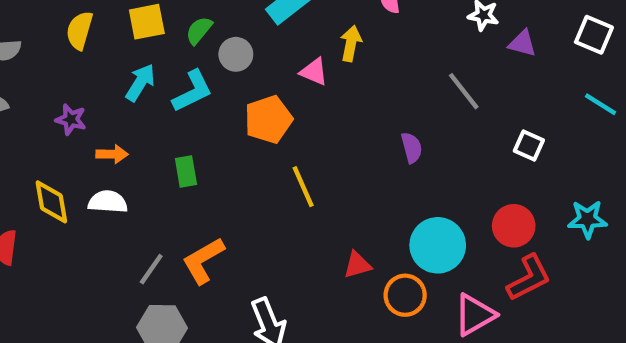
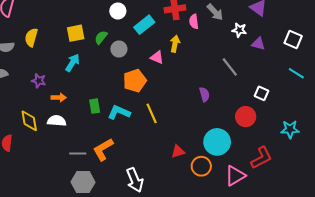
yellow semicircle: (80, 30) -> (31, 37), moved
cyan L-shape: (192, 91) -> (119, 112), moved, turned -130
red circle: (514, 226) -> (246, 117), moved
gray line: (151, 269) -> (78, 154), turned 56

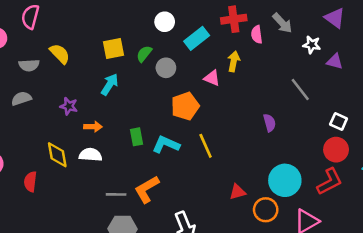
yellow semicircle: (31, 37) -> (60, 54), turned 120
red circle: (246, 117) -> (336, 150), moved
red L-shape: (261, 158) -> (330, 182), moved

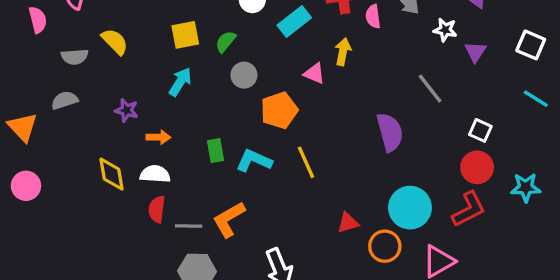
purple triangle: (335, 61) -> (475, 52), turned 48
gray circle: (166, 68) -> (244, 75), moved
purple semicircle: (270, 123) -> (390, 132), size x1.6
red semicircle: (30, 182) -> (157, 209), moved

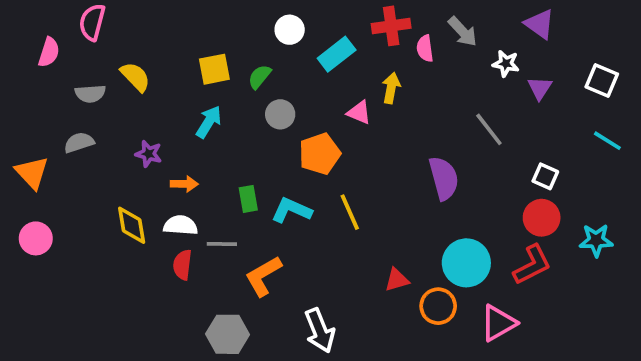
pink semicircle: (38, 20) -> (49, 52), turned 32
gray line: (189, 226) -> (222, 244), moved

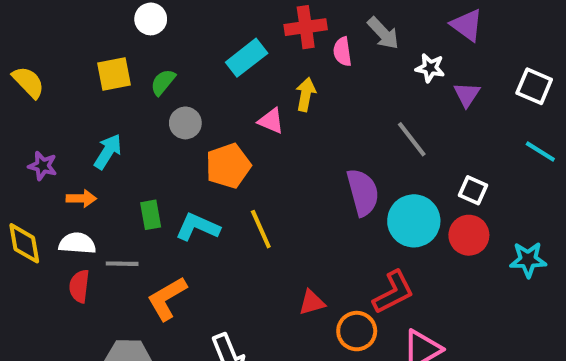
white circle: (290, 30) -> (151, 19), moved
cyan arrow: (209, 122) -> (108, 152), moved
cyan circle: (466, 263) -> (414, 221), moved
red L-shape: (532, 265) -> (393, 292), moved

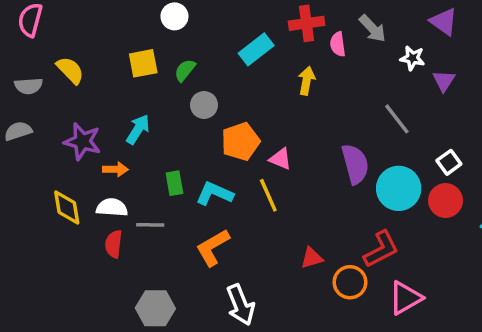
pink triangle: (271, 121) -> (280, 159), moved
purple star: (43, 166) -> (82, 141), size x1.5
white square: (473, 190) -> (449, 162), turned 30
orange L-shape: (167, 298) -> (213, 247), moved

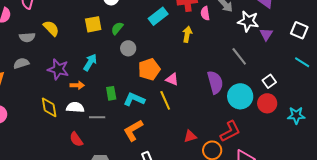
white star: (412, 58) -> (248, 21), size x1.5
red semicircle: (114, 244) -> (76, 139), moved, turned -42

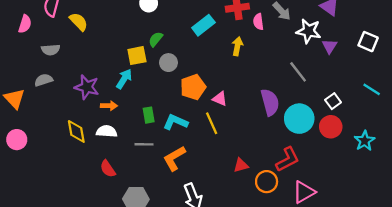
yellow square: (93, 24) -> (137, 56), moved
yellow semicircle: (51, 28) -> (79, 22), moved
cyan line: (302, 62) -> (372, 89), moved
cyan star: (296, 115) -> (365, 141), turned -30
gray line: (97, 117) -> (144, 144), moved

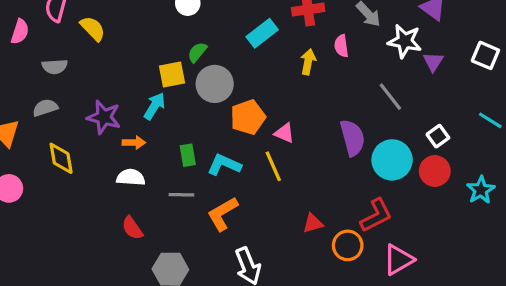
pink semicircle: (258, 22) -> (341, 46), moved
gray circle: (168, 63) -> (215, 84), size x1.5
yellow diamond: (76, 131) -> (61, 158), moved

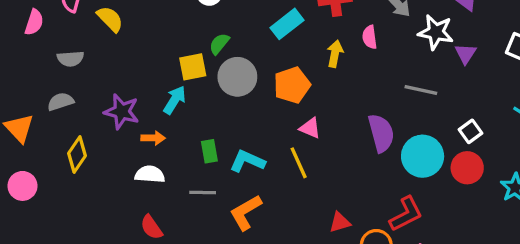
gray line: (390, 97) -> (421, 90), turned -40
orange pentagon: (248, 117) -> (292, 85), moved
yellow diamond: (61, 158) -> (77, 155), turned 44

